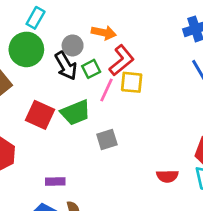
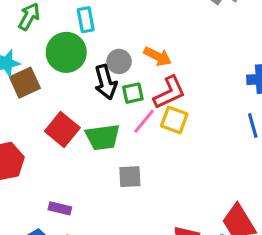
cyan rectangle: (36, 18) -> (86, 20), turned -55

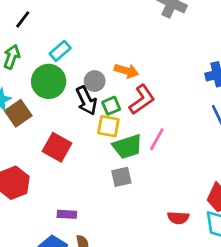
cyan rectangle: (86, 20) -> (60, 51), turned 70
yellow square: (174, 120) -> (108, 126), moved
pink line: (144, 121) -> (157, 139), moved
green trapezoid: (103, 137) -> (127, 147), moved

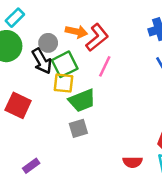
red L-shape: (142, 100) -> (97, 38), moved
green square: (111, 106) -> (65, 64), size x1.5
pink line: (157, 139) -> (105, 66), moved
purple rectangle: (67, 214) -> (31, 166), turned -35

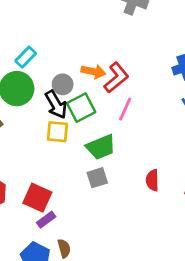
yellow square: (63, 83) -> (57, 132), moved
red square: (18, 105) -> (37, 198), moved
red semicircle: (133, 162) -> (152, 180), moved, turned 90

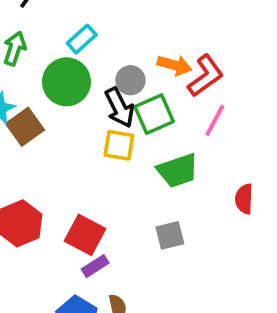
gray square: (97, 178) -> (170, 235), moved
red semicircle: (152, 180) -> (244, 199), moved

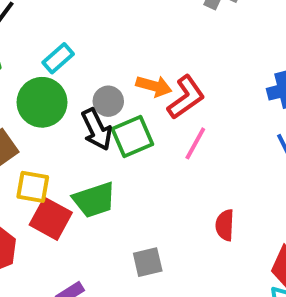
yellow square: (119, 145) -> (33, 187), moved
green trapezoid: (178, 171) -> (94, 200), moved
red square: (85, 235) -> (51, 219), moved

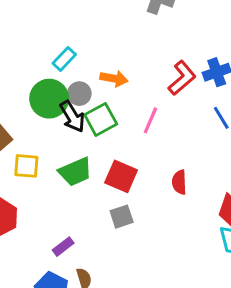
cyan rectangle: (58, 58) -> (64, 59), moved
red L-shape: (186, 97) -> (182, 78), moved
green circle: (42, 102) -> (49, 99), moved
red square: (51, 219) -> (121, 176), moved

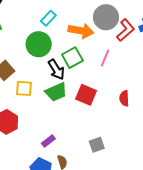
orange arrow: (114, 78) -> (81, 31), size x1.4
gray circle: (79, 94) -> (106, 17), moved, size x1.6
black arrow: (72, 116) -> (56, 70), moved
gray square: (122, 217) -> (97, 145), moved

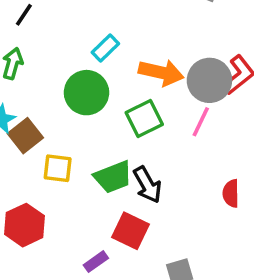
gray circle: (106, 17) -> (209, 80), moved
black arrow: (56, 70) -> (147, 185), moved
red square: (86, 95) -> (131, 231), moved

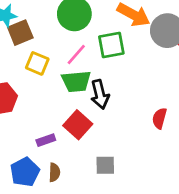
pink line: (201, 122) -> (76, 55), moved

